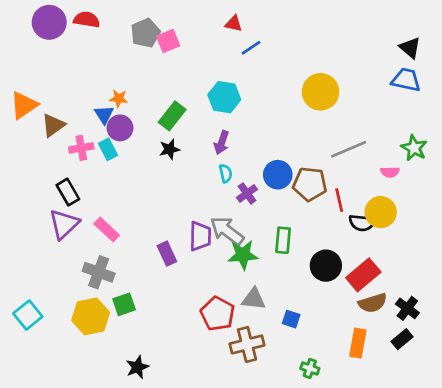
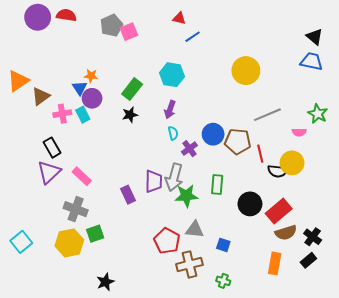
gray arrow: (227, 231) -> (174, 177), turned -112
green cross: (310, 368) -> (223, 281), moved

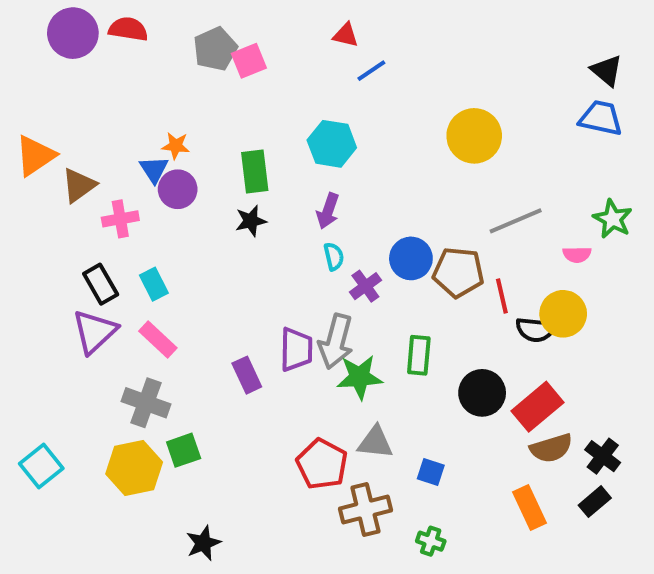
green rectangle: (132, 89) -> (255, 171), turned -45
cyan rectangle: (83, 115) -> (154, 284), moved
orange rectangle: (275, 263) -> (530, 508), turned -35

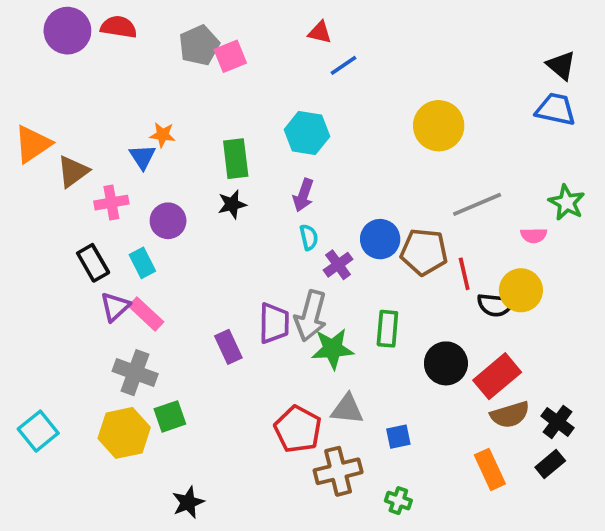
purple circle: (178, 189) -> (168, 221), moved
purple triangle: (95, 332) -> (115, 307), moved, size x0.7
blue square: (431, 472) -> (398, 437), turned -30

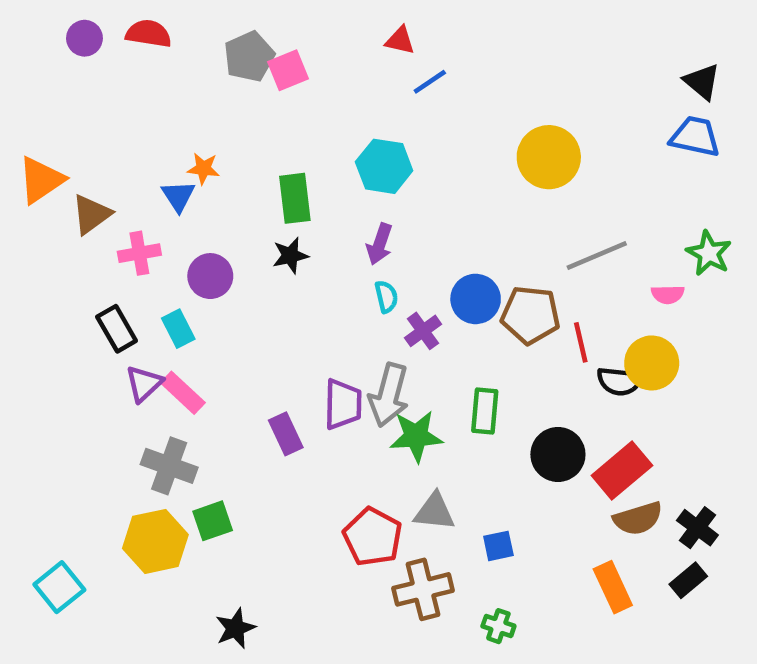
purple circle: (67, 31) -> (84, 38), size x0.6
cyan square: (38, 431) -> (59, 587), moved

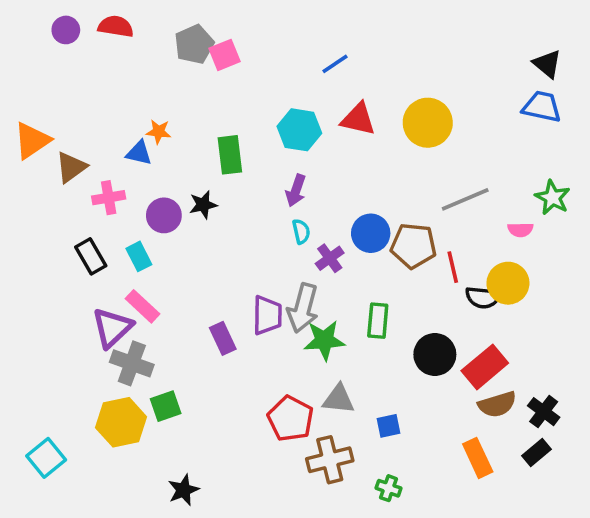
red triangle: (400, 41) -> (358, 119), moved, size x1.5
blue triangle: (178, 196) -> (139, 153), turned -44
black star: (290, 255) -> (203, 205), moved
purple triangle: (144, 384) -> (112, 328), moved, size x1.4

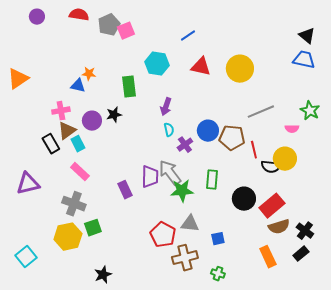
red semicircle: (116, 26) -> (79, 15), moved
cyan hexagon: (299, 130) -> (157, 64), moved
brown triangle: (71, 167) -> (67, 131), moved
gray arrow: (303, 308) -> (170, 173), turned 128
purple triangle: (112, 328) -> (28, 184), moved, turned 30

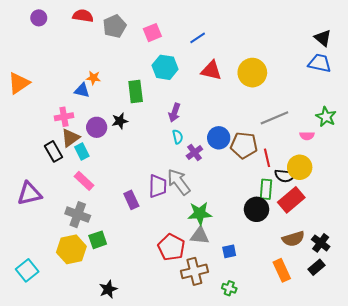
pink square: (126, 31) -> (152, 33), moved
green rectangle: (212, 180) -> (266, 189), moved
green star: (182, 191) -> (200, 214), moved
red rectangle: (272, 206) -> (291, 200), moved

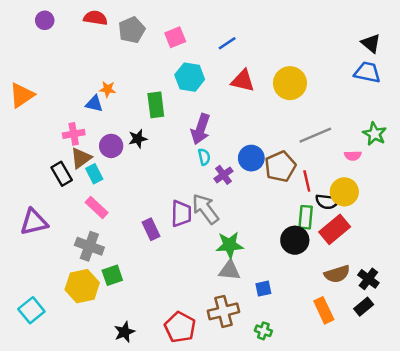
purple arrow: (174, 113) -> (201, 129), size x1.4
brown pentagon: (244, 145) -> (280, 166), turned -30
red pentagon: (171, 247) -> (180, 327), moved

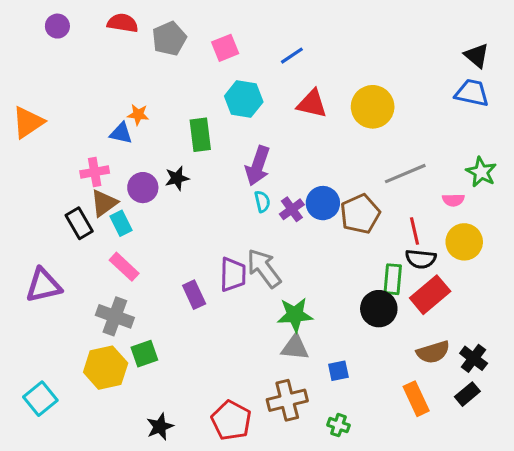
purple cross: (223, 175) -> (292, 209), moved
red line: (307, 181) -> (415, 231), moved
yellow circle: (344, 192) -> (464, 242), moved

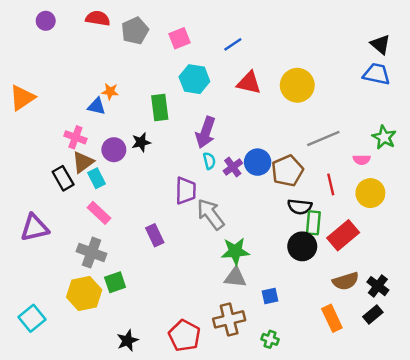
pink cross: (95, 172) -> (75, 137), turned 30
black semicircle: (421, 259) -> (300, 207), moved
purple trapezoid: (233, 274) -> (186, 191), moved

